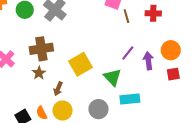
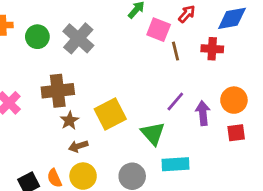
brown star: (39, 73) -> (69, 120), moved
brown arrow: (58, 89) -> (78, 146), turned 48

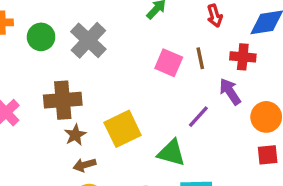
red arrow: (187, 14) -> (215, 16), turned 120
pink square: (159, 30) -> (169, 63), moved
purple arrow: (203, 113) -> (230, 92), moved, turned -30
green triangle: (153, 133) -> (171, 153), turned -35

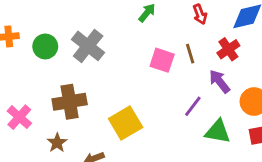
red cross: (243, 57) -> (228, 49), turned -35
brown star: (75, 135) -> (57, 143), moved
green triangle: (171, 153) -> (218, 132), moved

